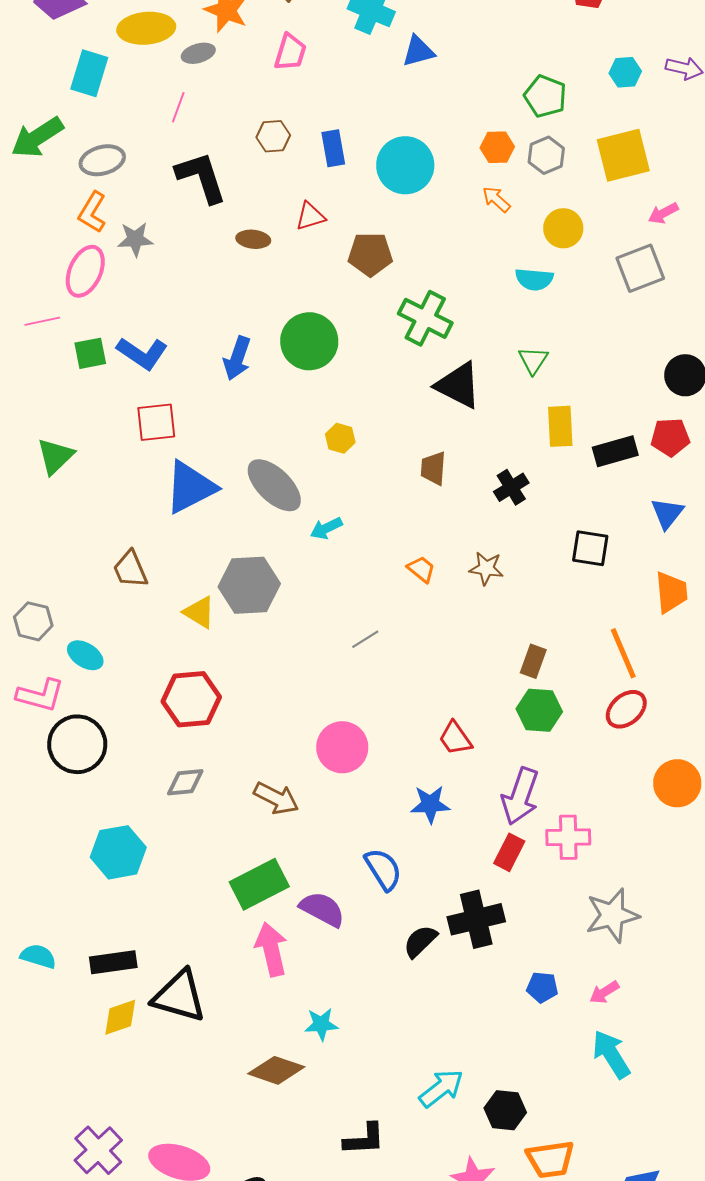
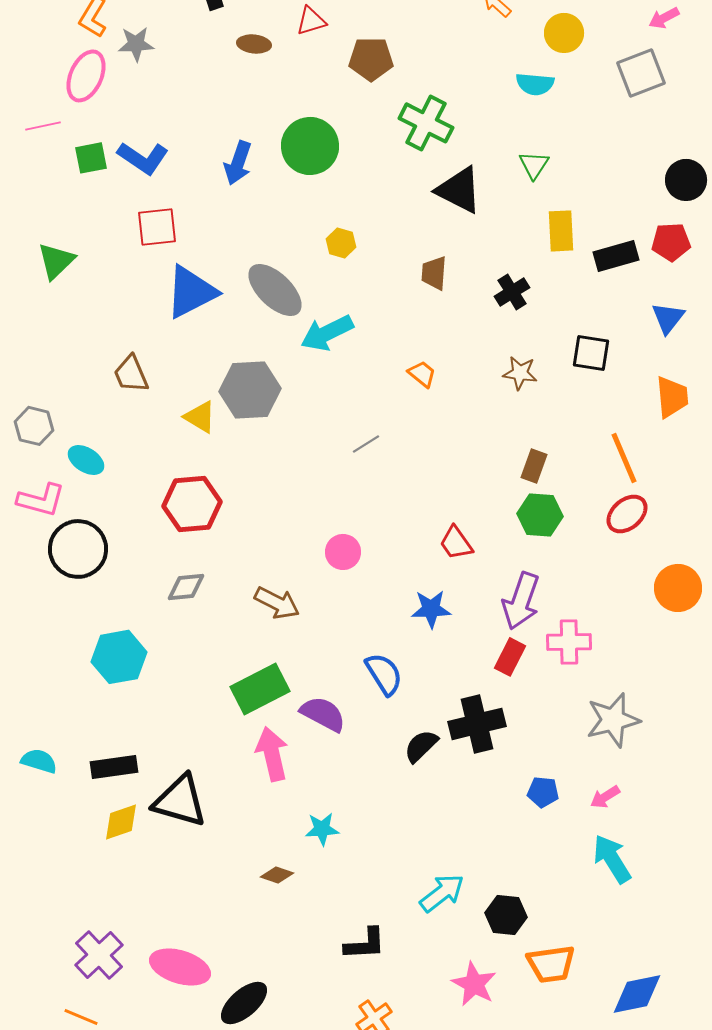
cyan arrow: (326, 528) -> (327, 333), size x1.6
brown star: (486, 568) -> (520, 373), moved
pink circle: (342, 747) -> (343, 552), size x0.7
brown diamond: (276, 1070) -> (277, 875), size x0.6

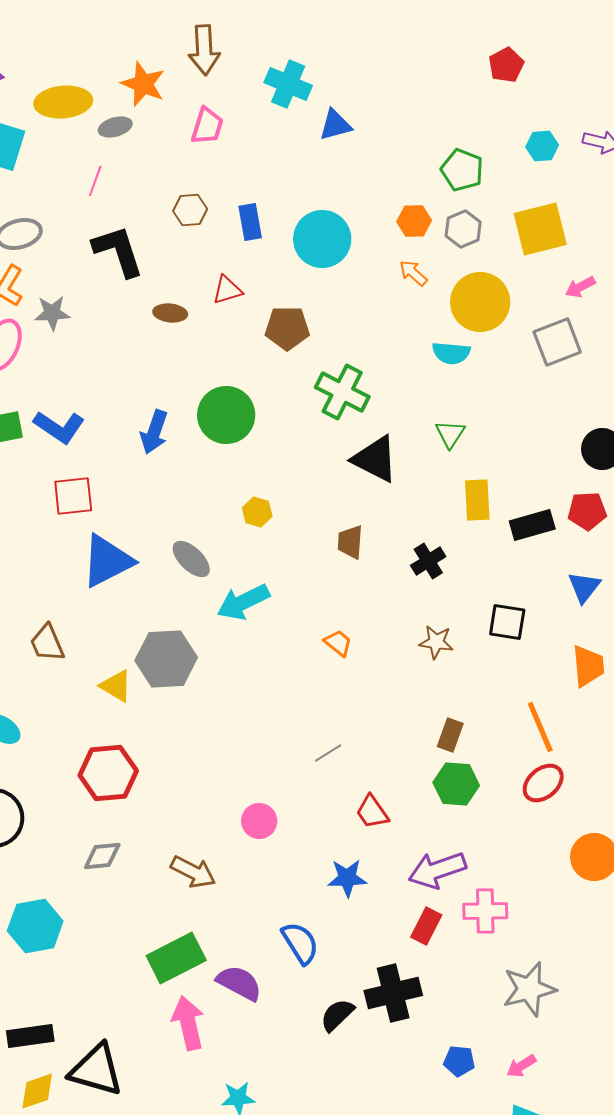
yellow circle: (564, 33) -> (480, 302), size x1.5
gray ellipse: (275, 290) -> (191, 559), size x0.7
gray line: (366, 444) -> (328, 753), moved
purple arrow: (521, 601) -> (437, 870), turned 52

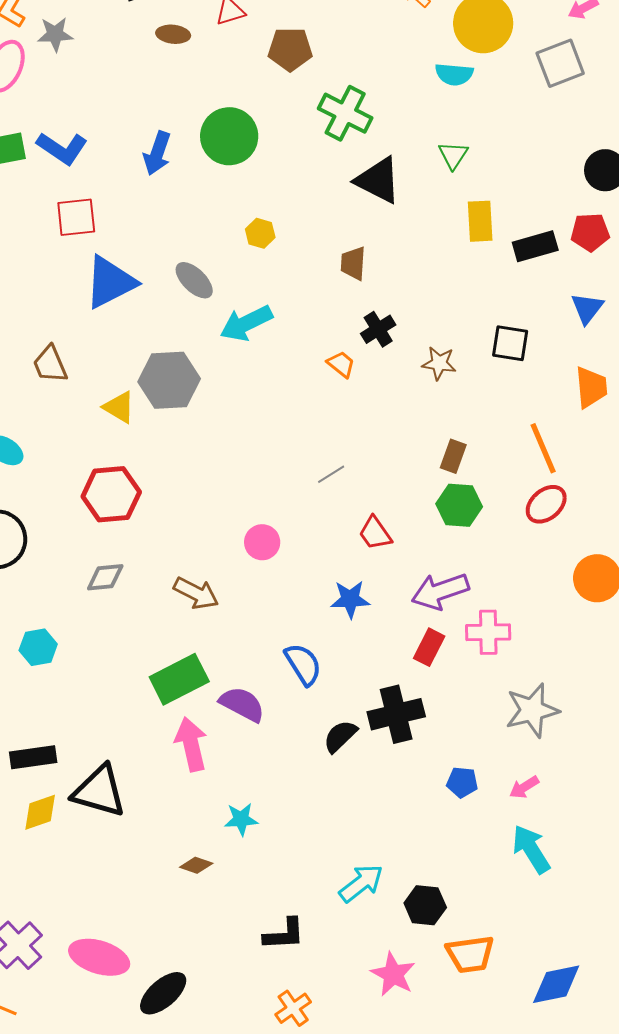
black cross: (428, 561) -> (378, 329), moved
cyan hexagon: (35, 926) -> (38, 647), size x0.7

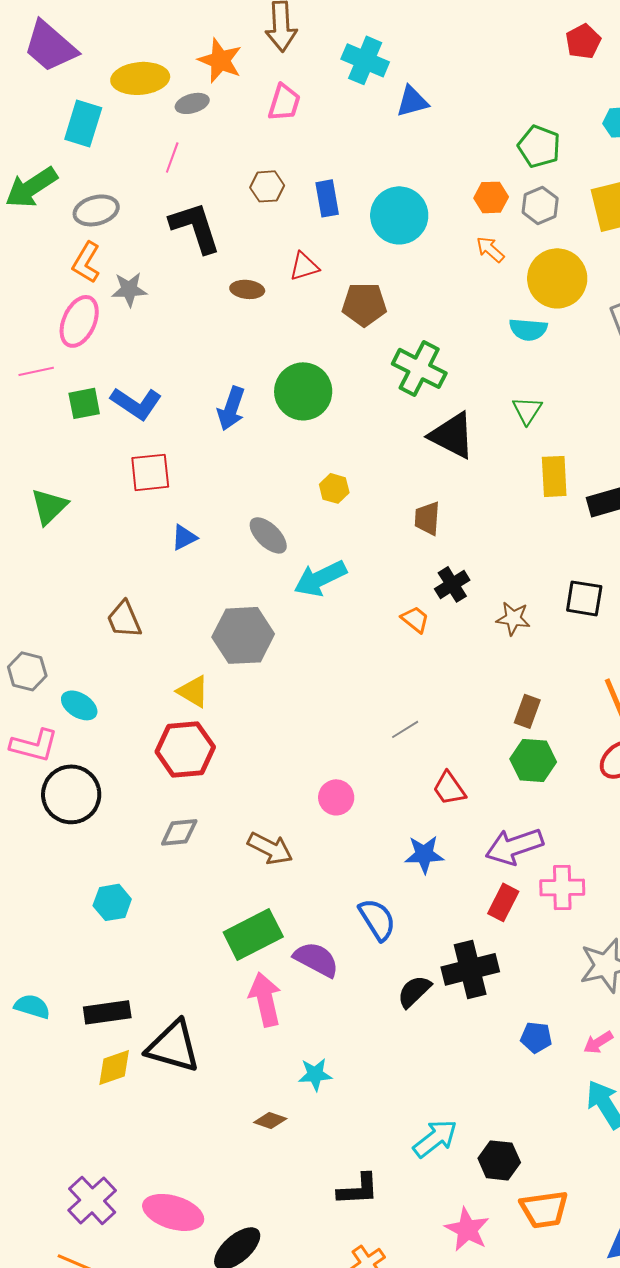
blue triangle: (110, 282) -> (184, 537), size x0.5
yellow triangle: (119, 407) -> (193, 691), moved

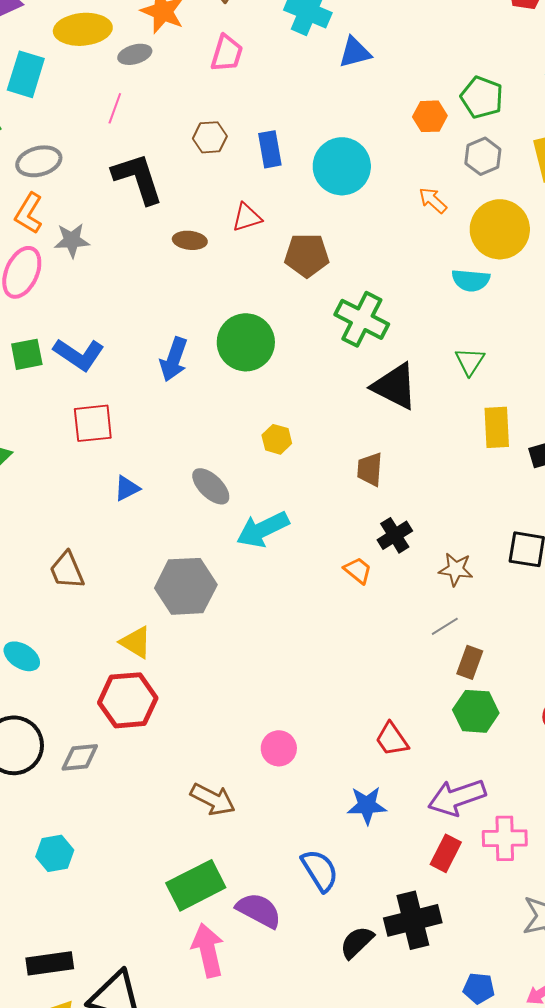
orange hexagon: (491, 197) -> (430, 116), moved
gray line: (405, 729) -> (445, 626), moved
gray diamond: (179, 832) -> (80, 757), moved

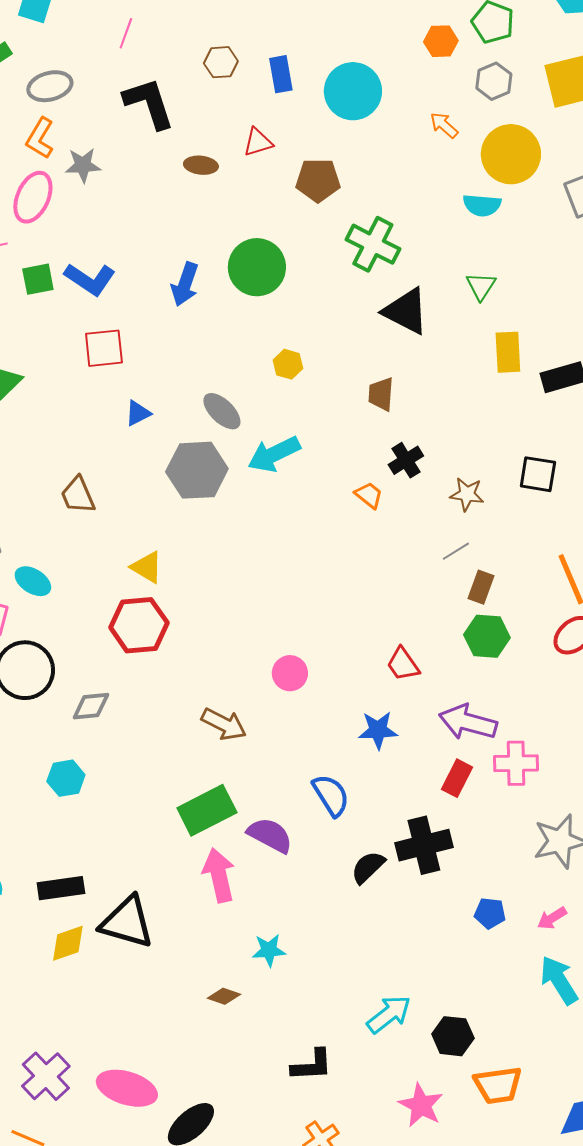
gray hexagon: (186, 586) -> (197, 470), moved
gray diamond: (80, 757) -> (91, 706), moved
purple arrow: (457, 797) -> (468, 722), turned 34

